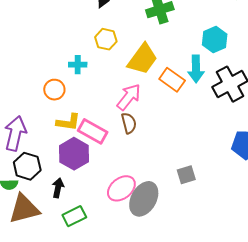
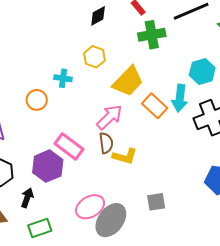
yellow L-shape: (68, 122) -> (125, 156), moved

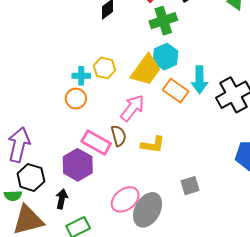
yellow hexagon: (94, 57) -> (104, 68), moved
cyan hexagon: (202, 72) -> (166, 57), moved
orange circle: (37, 100) -> (76, 99), moved
brown semicircle: (106, 143) -> (119, 136), moved

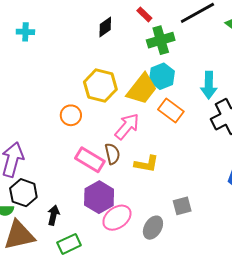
yellow hexagon: (104, 68) -> (100, 86), size x1.5
cyan cross: (81, 76) -> (25, 32), moved
cyan arrow: (200, 80) -> (209, 85), moved
purple hexagon: (78, 165) -> (99, 197), moved
gray ellipse: (148, 210) -> (153, 228), moved, size x0.7

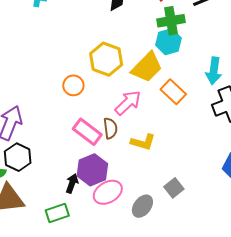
cyan hexagon: (162, 76) -> (168, 42), moved
gray square: (182, 206) -> (174, 188), turned -30
black arrow: (54, 215) -> (72, 183), moved

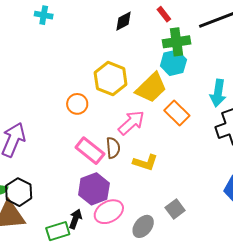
black hexagon: (18, 157) -> (19, 192), moved
black arrow: (72, 183) -> (75, 219), moved

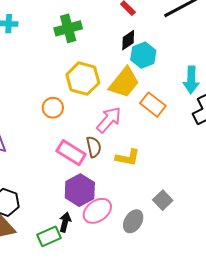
black diamond: (123, 21) -> (128, 40), moved
green cross: (176, 42) -> (68, 28), moved

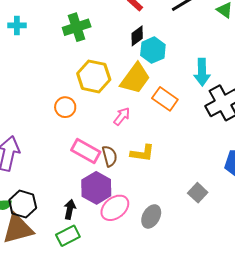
pink arrow: (109, 120) -> (122, 116), size x0.7
brown semicircle: (94, 147) -> (110, 156), moved
gray square: (163, 200) -> (198, 193), moved
black arrow: (65, 222) -> (70, 209), moved

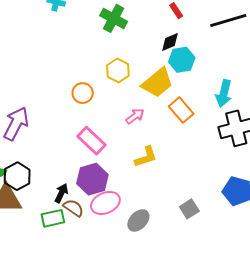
green cross: (77, 27) -> (114, 18), turned 32
yellow hexagon: (94, 76) -> (118, 70), size x0.7
yellow L-shape: (142, 153) -> (146, 157), turned -40
brown semicircle: (110, 156) -> (74, 208), moved, turned -55

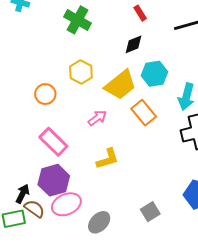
cyan hexagon: (182, 60) -> (154, 74), moved

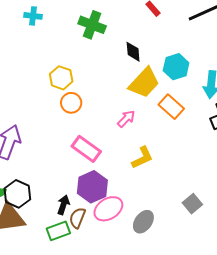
black diamond: (133, 44) -> (133, 52), moved, turned -65
yellow hexagon: (81, 72) -> (61, 78), moved
brown semicircle: (34, 209) -> (77, 218), turned -95

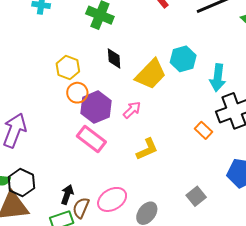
black diamond: (133, 52) -> (114, 58), moved
orange rectangle: (171, 107) -> (204, 130), moved, size x0.7
purple hexagon: (92, 187) -> (96, 107), moved

